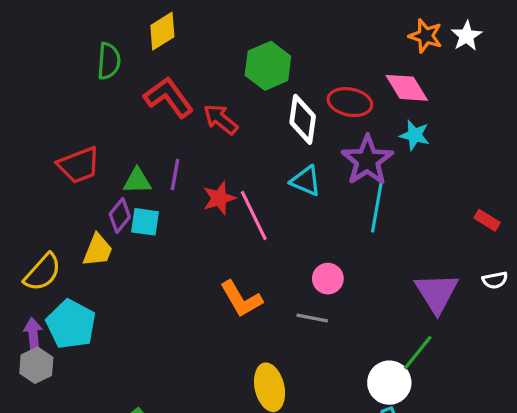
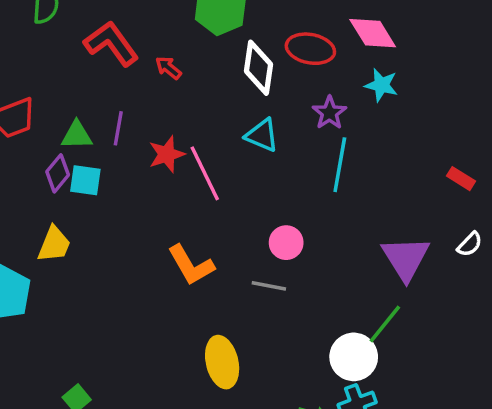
red arrow: (221, 119) -> (168, 68), size x0.7
purple star: (367, 160) -> (329, 113), size x0.6
yellow trapezoid: (98, 250) -> (54, 244), moved
white semicircle: (495, 280) -> (470, 244), turned -35

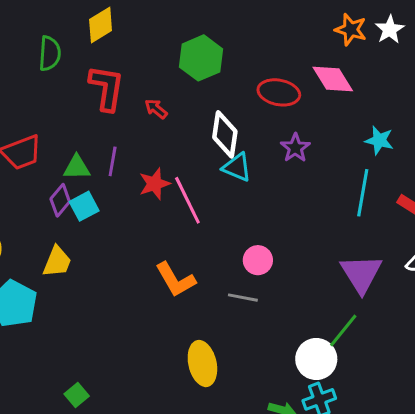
red L-shape: (111, 44) -> (107, 88), turned 45
white diamond: (258, 68) -> (225, 134), moved
cyan star: (381, 85) -> (379, 140), moved
cyan line: (340, 165) -> (363, 193), moved
cyan square: (85, 180) -> (84, 206), turned -36

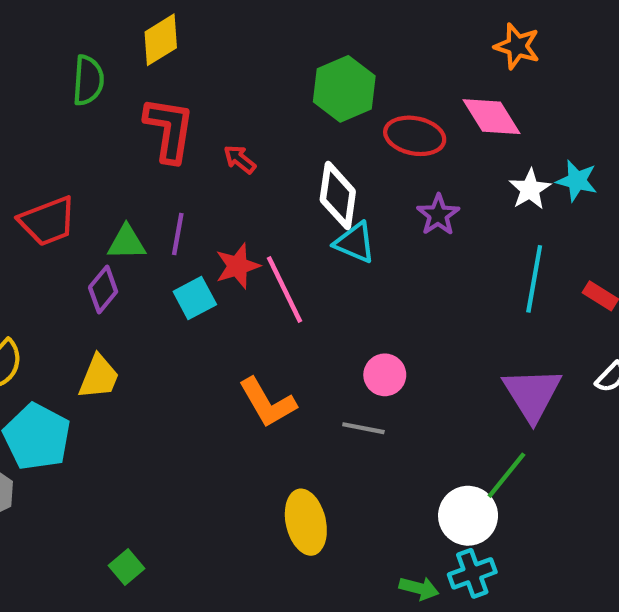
white star: (390, 29) -> (530, 189), moved
green hexagon: (201, 58) -> (344, 89), moved
cyan star: (379, 140) -> (577, 181), moved
cyan square: (84, 206) -> (195, 298), moved

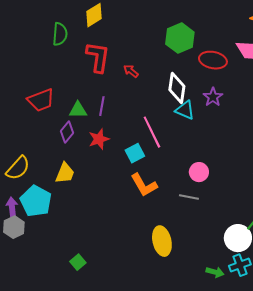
purple star: (438, 215) -> (213, 97), moved
red star: (238, 266) -> (99, 139), moved
cyan square: (195, 298) -> (135, 153), moved

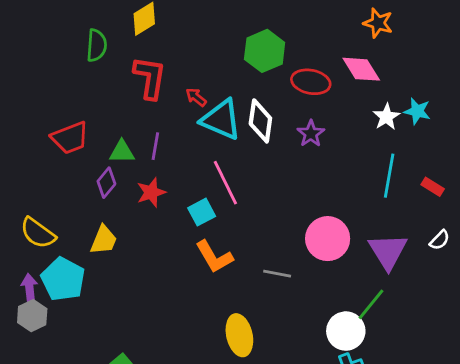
cyan triangle: (185, 110) -> (221, 120), moved, size x1.5
yellow semicircle: (18, 168) -> (38, 233), turned 84
pink circle: (199, 172) -> (328, 239), moved, size x1.6

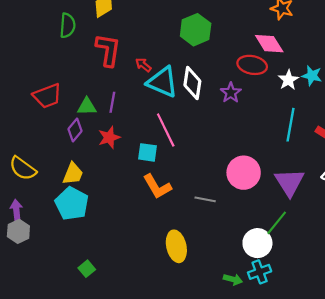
red ellipse: (311, 82) -> (252, 65), moved
cyan square: (202, 212) -> (148, 152), turned 36
cyan pentagon: (63, 279) -> (72, 204), moved

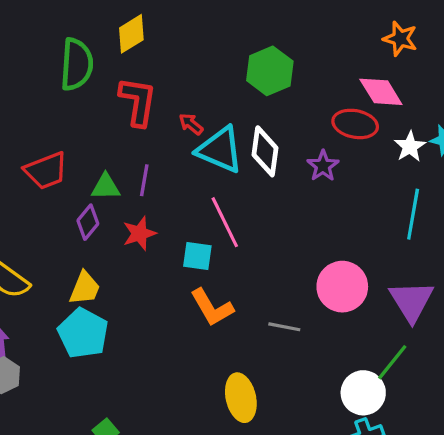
green semicircle: (68, 25) -> (77, 64), size x1.4

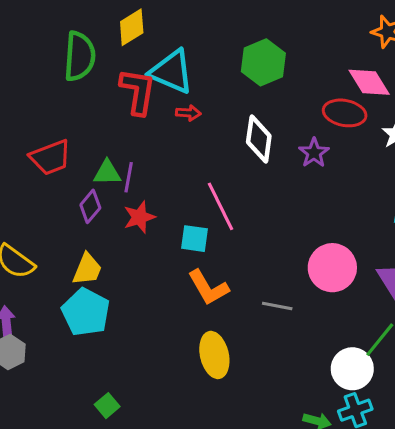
red arrow: (191, 124) -> (188, 113), turned 145
cyan triangle: (220, 150) -> (172, 72), moved
purple line: (144, 180) -> (129, 177), moved
yellow ellipse: (241, 398) -> (214, 355), moved

